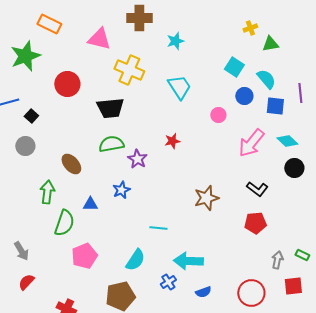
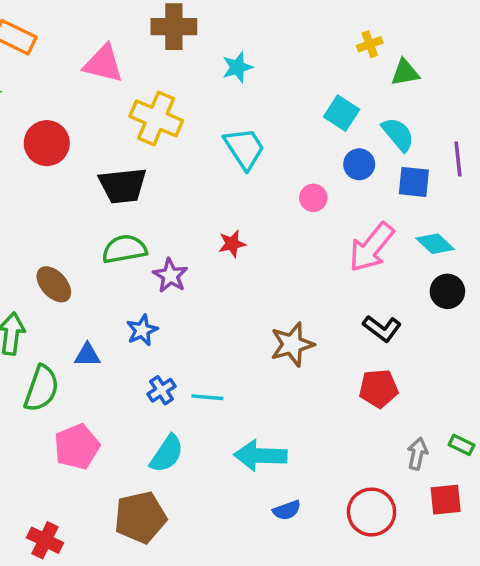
blue cross: (168, 282) -> (161, 390), moved

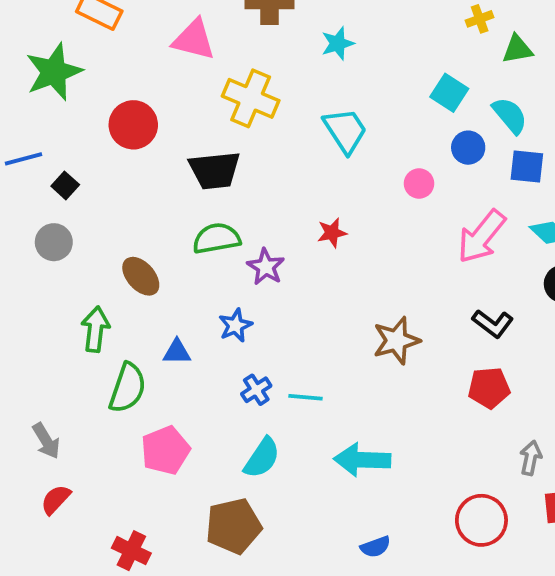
blue semicircle: (287, 510) -> (375, 547), moved

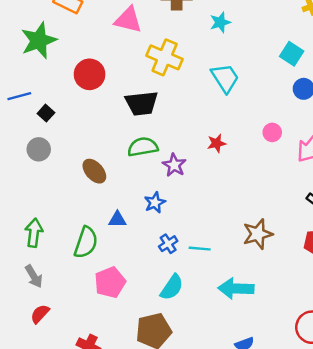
pink circle: (419, 184) -> (272, 132), moved
green arrow: (95, 329) -> (34, 233), moved
brown star: (396, 341) -> (258, 234), moved

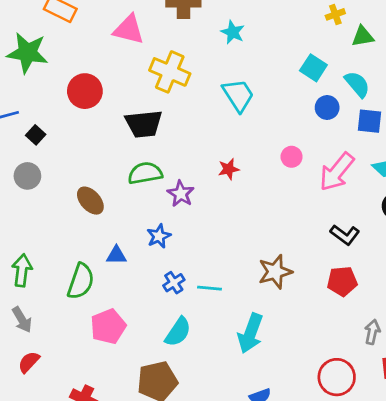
cyan star: (220, 22) -> (233, 32), turned -30
green star: (39, 40) -> (27, 53), turned 30
cyan arrow: (236, 288) -> (250, 333), turned -72

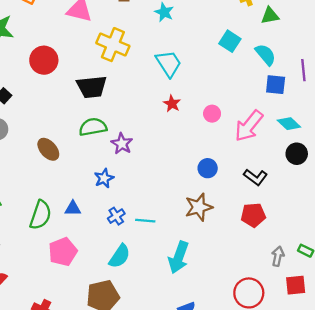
blue circle: (327, 108) -> (208, 168), moved
red star: (229, 169) -> (172, 104), moved, turned -30
blue triangle: (116, 255) -> (73, 208), moved

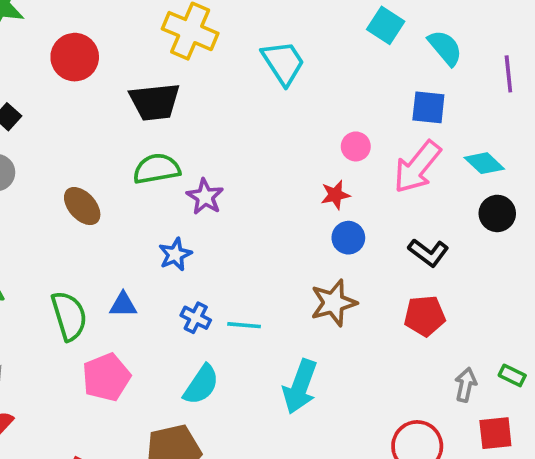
blue square: (276, 85) -> (428, 107), moved
red star: (172, 104) -> (335, 195), moved, turned 30
green semicircle: (40, 215) -> (69, 316), turned -36
blue cross: (116, 216) -> (196, 318), turned -30

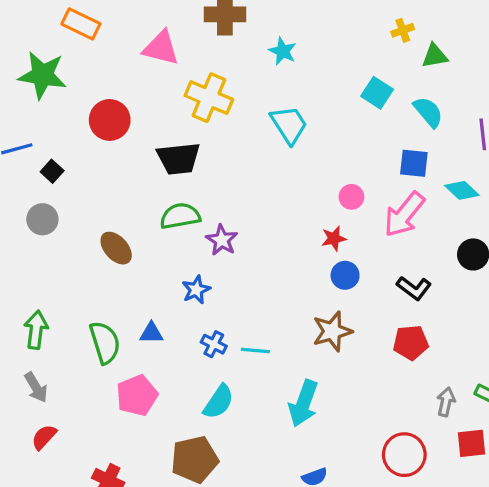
cyan diamond: (484, 163) -> (462, 190), moved

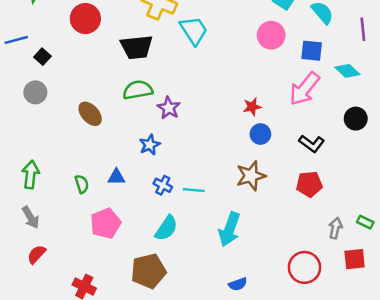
cyan trapezoid: (289, 125) -> (194, 30), moved
pink circle: (351, 197) -> (271, 35), moved, size x1.5
green semicircle: (105, 343) -> (82, 184), size x0.6

